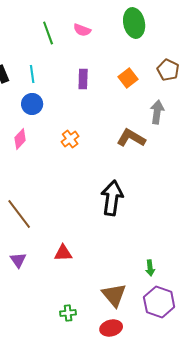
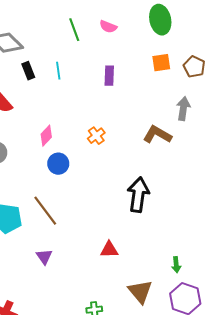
orange square: (128, 78) -> (161, 63), moved, turned 30
blue circle: (32, 104) -> (58, 164), moved
red triangle: (63, 253) -> (109, 250), moved

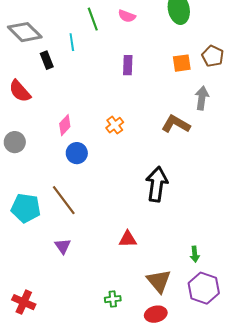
orange square: (161, 63) -> (182, 63), moved
cyan line: (58, 71) -> (72, 42), moved

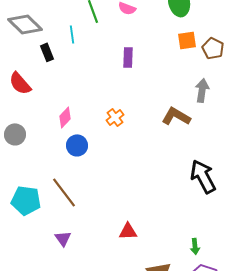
orange square: (182, 63) -> (187, 40), moved
black arrow: (157, 184) -> (203, 176), moved, turned -36

